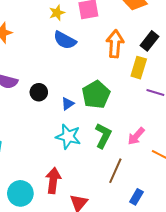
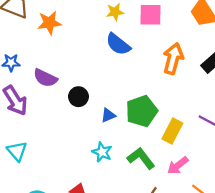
yellow rectangle: (139, 68) -> (172, 131), moved
green L-shape: (103, 136) -> (141, 158), turned -75
cyan star: (68, 137) -> (102, 152), size x0.7

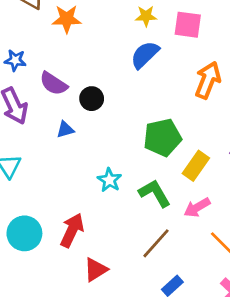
blue semicircle: (118, 44) -> (145, 55), turned 90
black circle: (78, 97) -> (92, 99), moved
blue triangle: (108, 115) -> (65, 130), moved

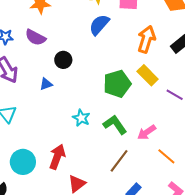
purple semicircle: (54, 84) -> (35, 37), moved
yellow rectangle: (196, 166) -> (148, 75), moved, turned -75

